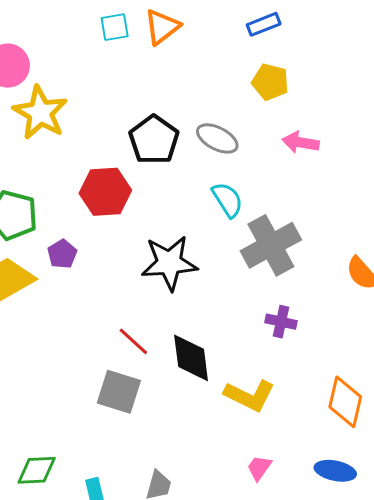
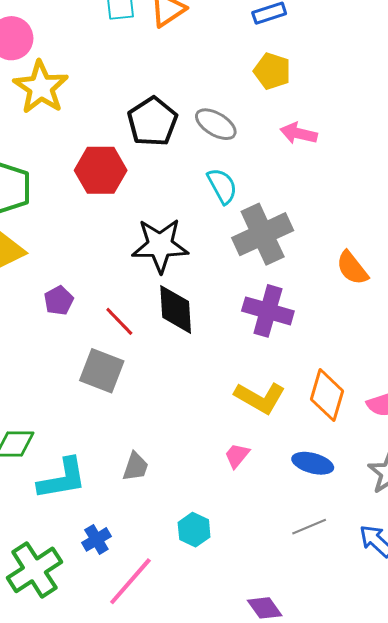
purple pentagon: (62, 254) -> (59, 301), moved
purple cross: (281, 322) -> (268, 311), size x1.6
black diamond: (191, 358) -> (176, 309), moved
yellow L-shape: (250, 395) -> (260, 398), moved

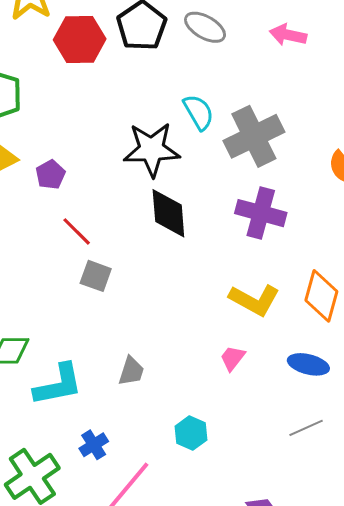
red hexagon: (101, 170) -> (80, 39), moved
cyan semicircle: (222, 186) -> (199, 112), moved
purple pentagon: (59, 301) -> (50, 175), moved
red line: (119, 321) -> (77, 231), moved
gray square: (102, 371) -> (96, 276), size x0.7

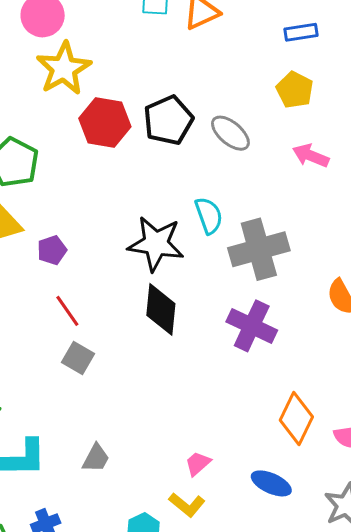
yellow L-shape: (254, 300) -> (187, 505), moved, size x0.7

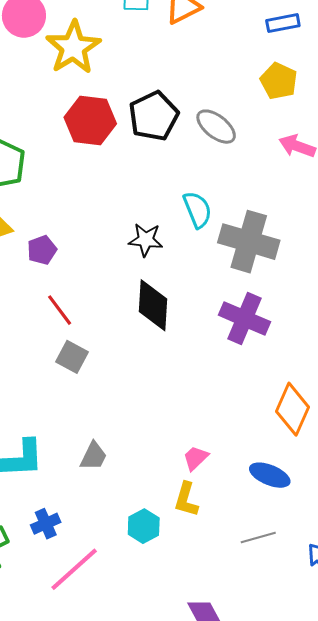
yellow star: (64, 68) -> (73, 47), moved
black star: (156, 244) -> (146, 240), size x0.6
gray cross: (259, 249) -> (249, 242), turned 34
yellow L-shape: (187, 505) -> (186, 499), turned 69

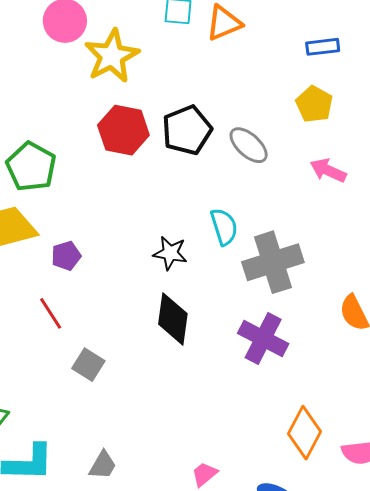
gray cross: (249, 242) -> (273, 262), turned -38
red line: (60, 310) -> (51, 313), moved

